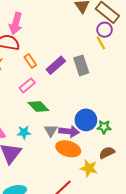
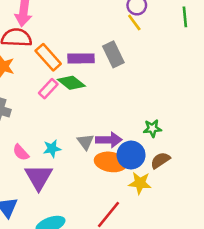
orange rectangle: (30, 61) -> (48, 57), size x1.5
purple rectangle: (56, 65) -> (81, 58), turned 48
green diamond: (38, 106) -> (71, 83), moved
blue circle: (86, 120) -> (131, 155), moved

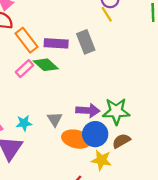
green star: (152, 128) -> (116, 111), size x1.6
purple arrow: (109, 140) -> (88, 110), moved

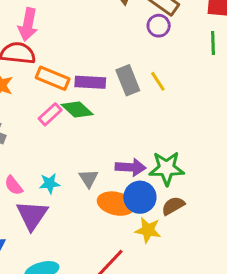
yellow line: (107, 14) -> (158, 81), moved
orange rectangle: (26, 40) -> (53, 78), turned -30

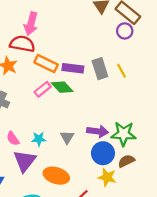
orange ellipse: (116, 204) -> (56, 176), moved

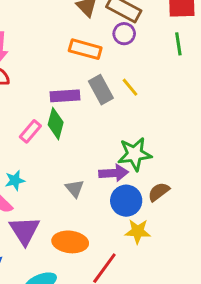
orange rectangle: (46, 64) -> (85, 49), moved
green diamond: (62, 87) -> (56, 124), turned 70
green star: (124, 134) -> (135, 154), moved
cyan star: (39, 139) -> (15, 180), moved
brown semicircle: (126, 161) -> (159, 192), moved

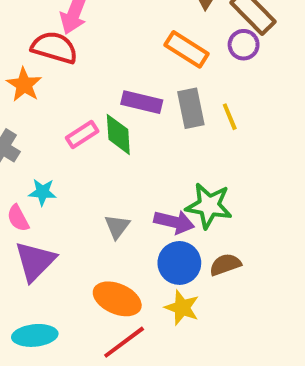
green diamond: (56, 124) -> (118, 134), turned -36
orange ellipse: (70, 242) -> (117, 299), moved

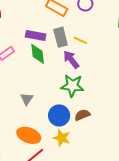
yellow line: (230, 117) -> (80, 40), turned -40
green diamond: (118, 134) -> (38, 54), moved
purple arrow: (174, 222) -> (71, 59), moved, turned -138

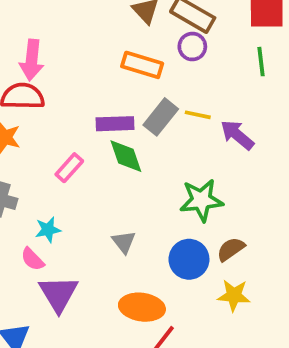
gray rectangle: (61, 37) -> (161, 117), turned 66
purple arrow: (71, 59) -> (237, 135), moved
yellow star: (62, 138) -> (234, 295), moved

